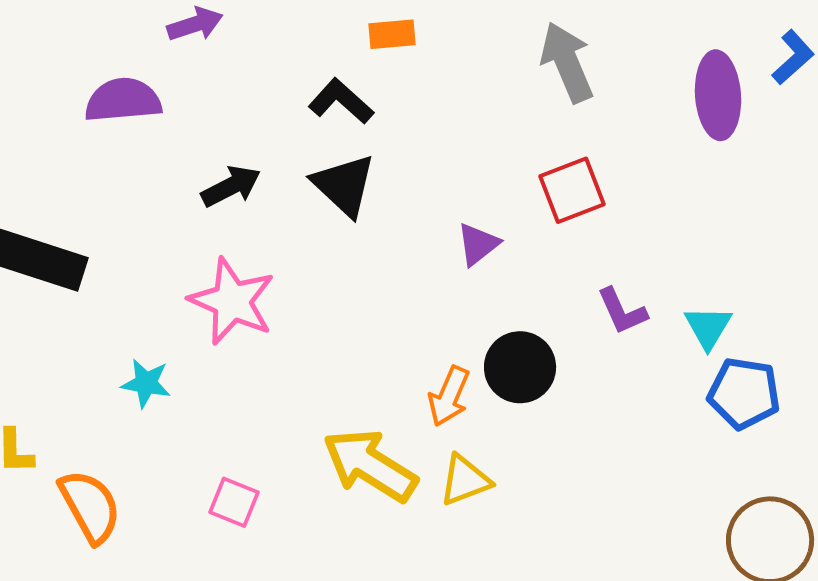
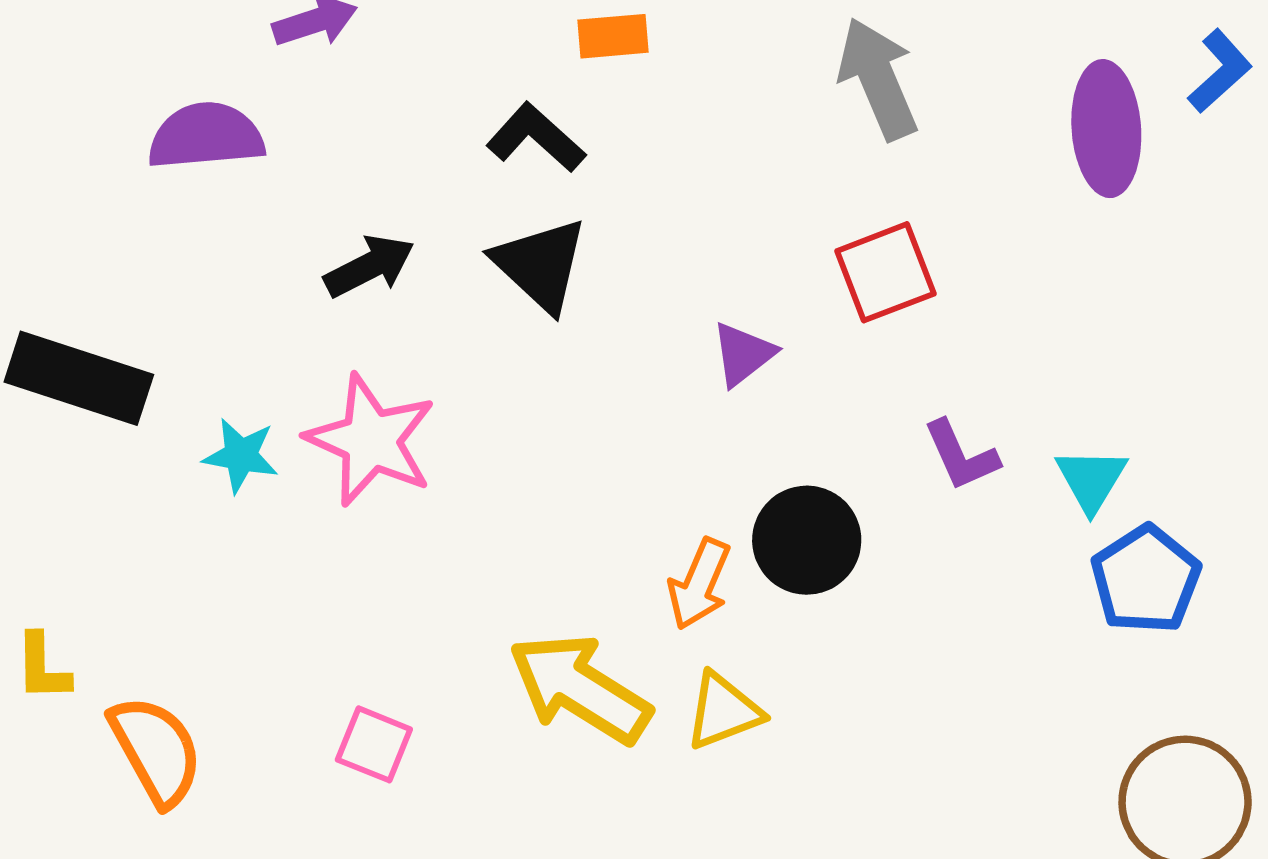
cyan star: (146, 383) -> (241, 455), moved
blue pentagon: (744, 393) -> (1146, 579), turned 30

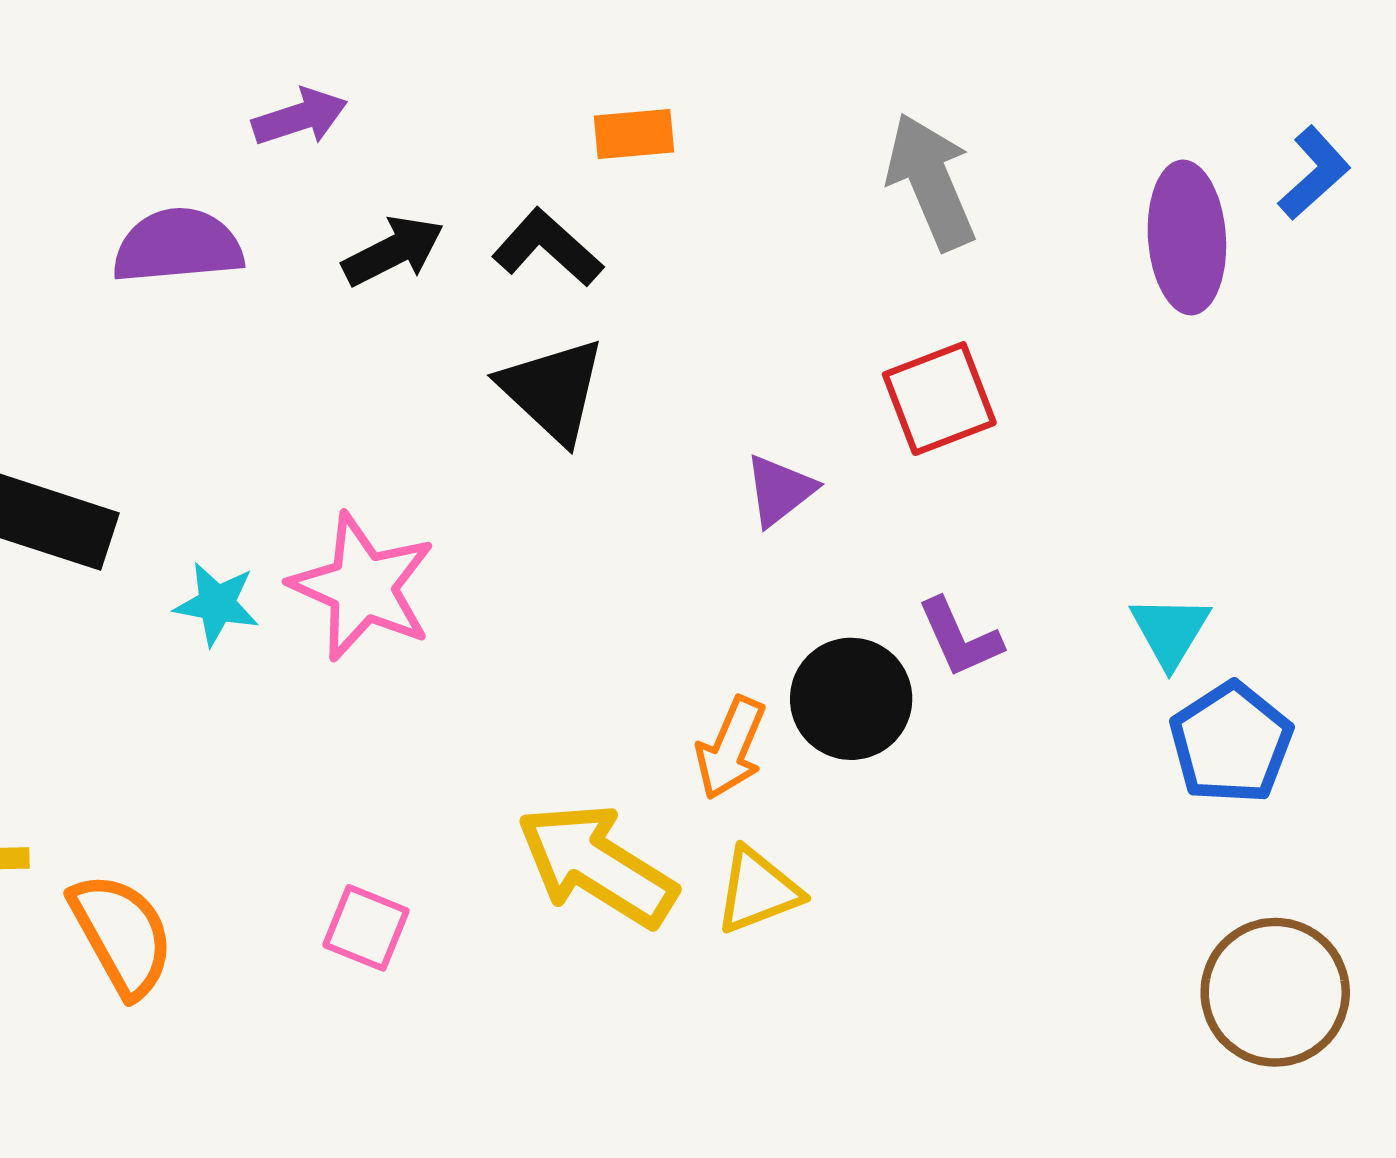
black arrow: (369, 266) -> (393, 251), moved
purple L-shape: (961, 455) -> (960, 638), moved

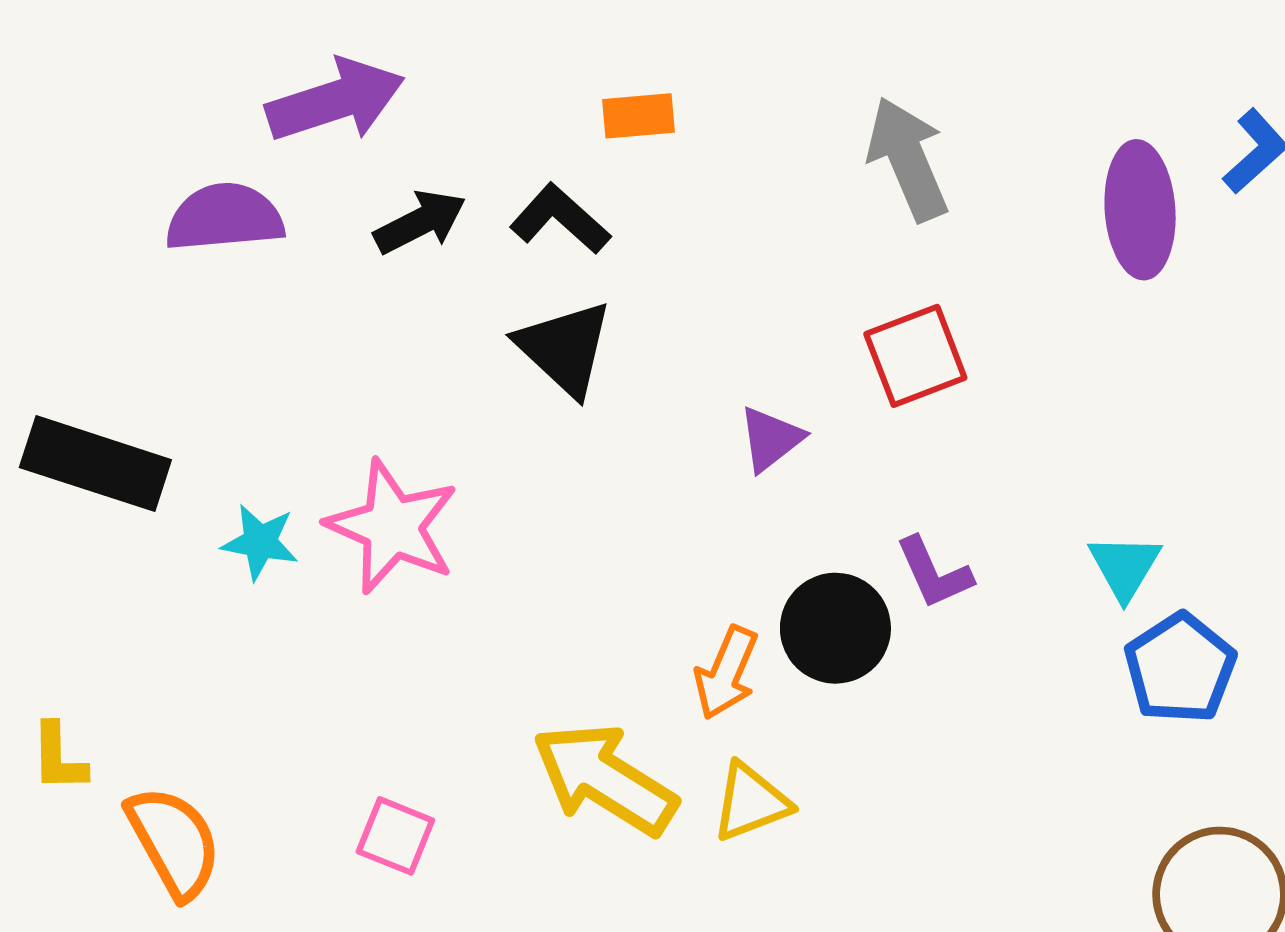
purple arrow: (300, 117) -> (335, 100), size x1.6

